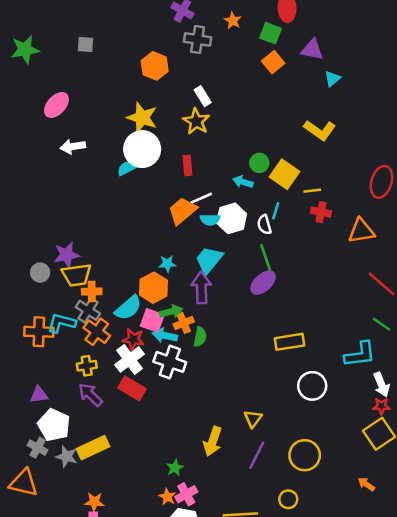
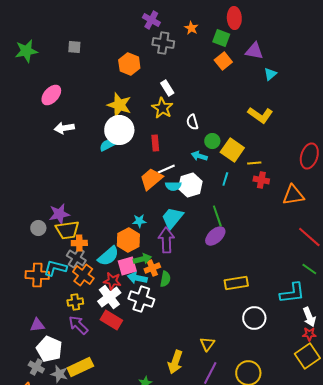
white semicircle: (264, 225) -> (192, 122), moved
pink square: (152, 320) -> (127, 266), turned -36

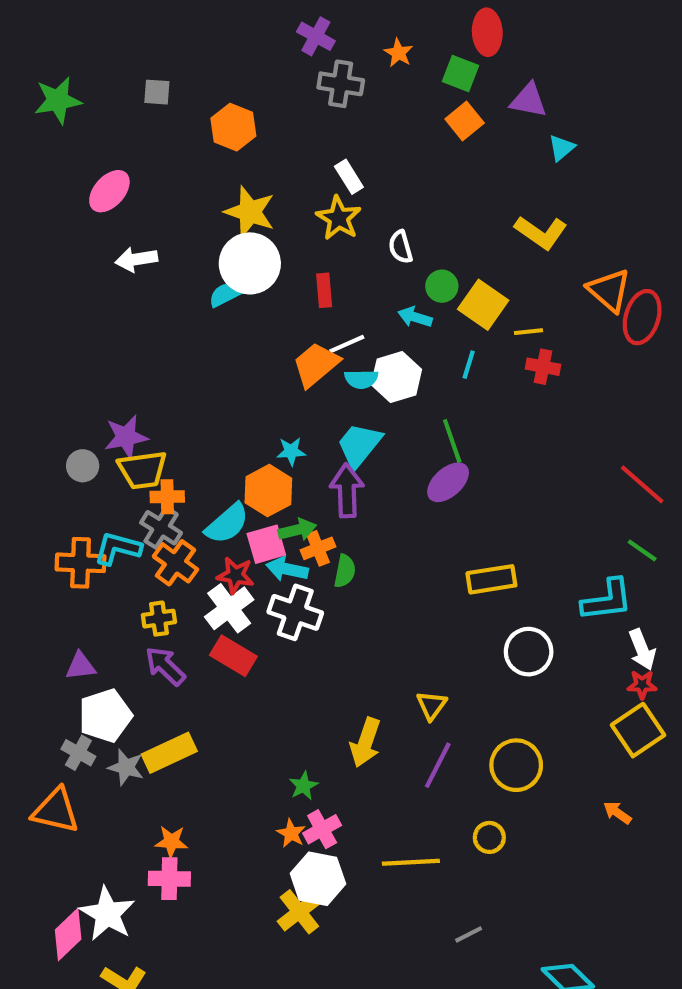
orange hexagon: (129, 64) -> (233, 127), moved
orange triangle: (293, 195) -> (609, 290), moved, turned 50
white pentagon: (49, 349) -> (105, 716), turned 30

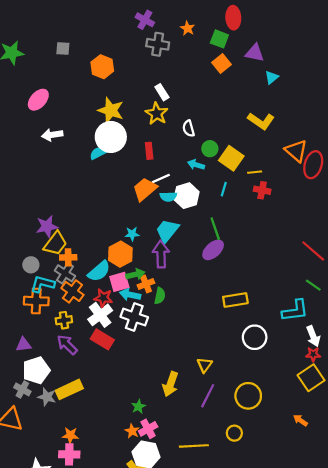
gray circle: (83, 466) -> (31, 265), moved
yellow trapezoid: (142, 470) -> (55, 244), turned -45
orange cross: (81, 563) -> (36, 301), moved

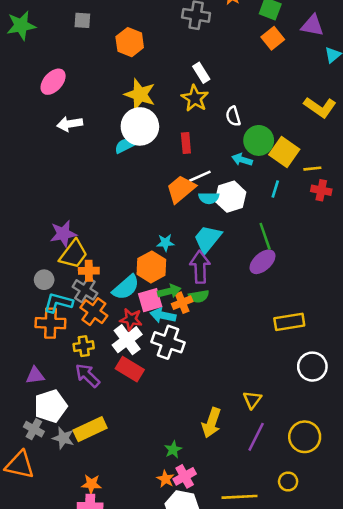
green circle: (210, 149) -> (259, 140), size x1.5
green semicircle: (160, 296) -> (199, 296), moved, turned 70

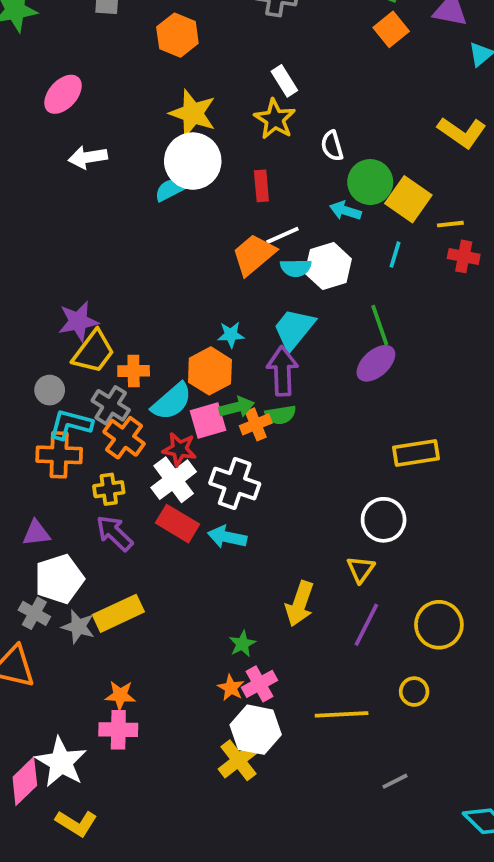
orange cross: (89, 271) -> (134, 371), moved
cyan arrow: (163, 315) -> (227, 537), moved
white circle: (312, 367) -> (384, 520), moved

